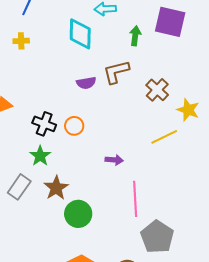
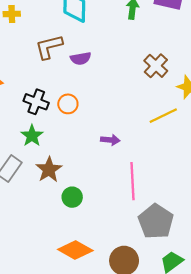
brown L-shape: (116, 72) -> (49, 47), moved
green circle: (78, 214) -> (72, 197), size x0.7

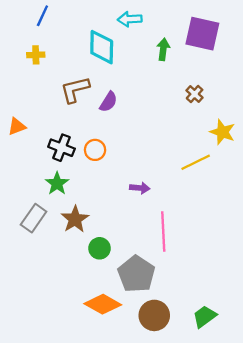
purple semicircle: (81, 58) -> (108, 102), turned -48
brown cross: (156, 66) -> (195, 94), moved, size x0.7
gray pentagon: (156, 221) -> (136, 274), moved

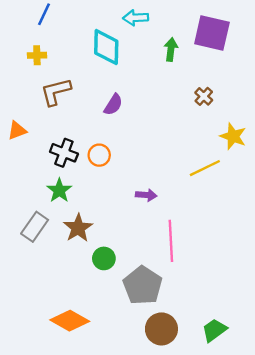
brown L-shape: (75, 90) -> (56, 92), moved
orange diamond: (103, 304) -> (70, 321), moved

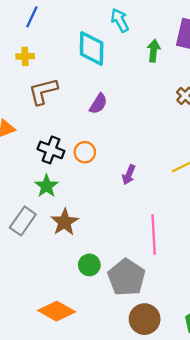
cyan arrow: (136, 18) -> (120, 20), turned 65
purple arrow: (146, 195) -> (129, 175), moved, turned 108
green circle: (104, 258) -> (89, 265), moved

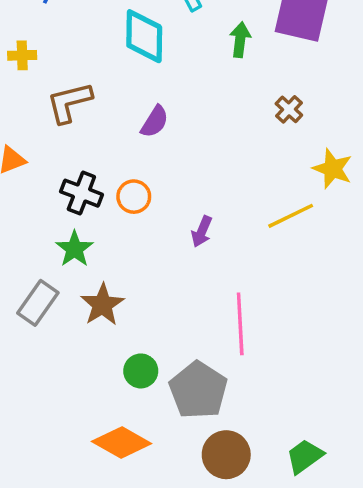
yellow cross: (25, 56) -> (22, 55), moved
orange diamond: (57, 311) -> (122, 442), moved

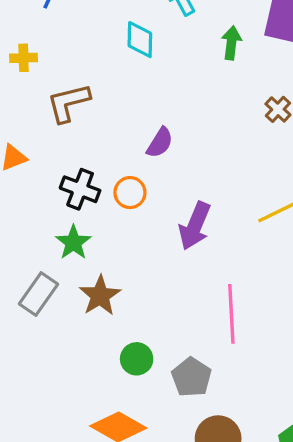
cyan diamond: (144, 36) -> (140, 40), size x0.7
purple semicircle: (155, 122) -> (160, 143), moved
purple arrow: (202, 231) -> (195, 226), size x1.6
gray pentagon: (198, 390) -> (191, 377), size x0.7

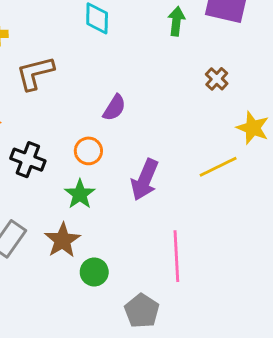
black cross: (80, 189) -> (28, 160), moved
green star: (73, 242) -> (80, 194), moved
green circle: (137, 359) -> (94, 272), moved

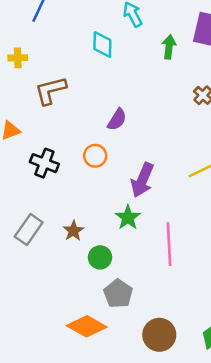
green star: (80, 194) -> (128, 217), moved
brown star: (62, 240) -> (73, 231), size x0.7
gray pentagon: (142, 311) -> (118, 294), moved

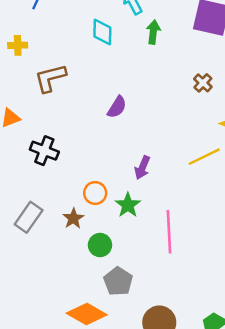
green arrow: (169, 47) -> (153, 32), moved
orange circle: (95, 156) -> (95, 193), moved
purple arrow: (142, 180) -> (142, 168), size x0.7

